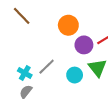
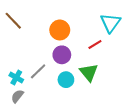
purple circle: (84, 45) -> (62, 55), moved

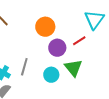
purple circle: (62, 55) -> (57, 48), moved
gray line: (38, 71) -> (24, 67), turned -30

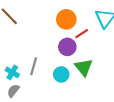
orange circle: (45, 27) -> (66, 19), moved
red line: (79, 41) -> (82, 34), moved

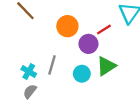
orange circle: (66, 19) -> (67, 26), moved
green triangle: (84, 67) -> (106, 66), turned 36

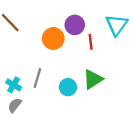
red line: (104, 29) -> (91, 42), turned -64
purple circle: (88, 44) -> (75, 25), moved

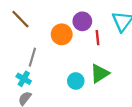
gray line: (37, 78) -> (32, 57), moved

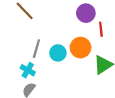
orange circle: (62, 34) -> (81, 48), moved
cyan circle: (76, 81) -> (58, 53), moved

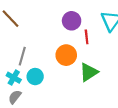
cyan circle: (58, 53) -> (35, 77), moved

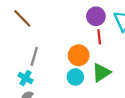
purple circle: (72, 21) -> (96, 16), moved
cyan circle: (35, 77) -> (75, 77), moved

